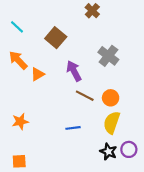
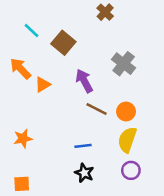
cyan line: (17, 27) -> (32, 31), moved
purple circle: (129, 149) -> (131, 170), moved
black star: (108, 152) -> (84, 173), moved

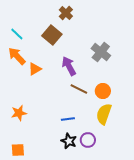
brown cross: (105, 12) -> (66, 13), moved
cyan line: (32, 31) -> (17, 34), moved
purple circle: (131, 170) -> (88, 140), moved

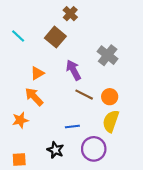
orange arrow: (17, 56) -> (34, 97), moved
purple circle: (88, 140) -> (94, 149), size x1.5
black star: (69, 141) -> (55, 150), moved

